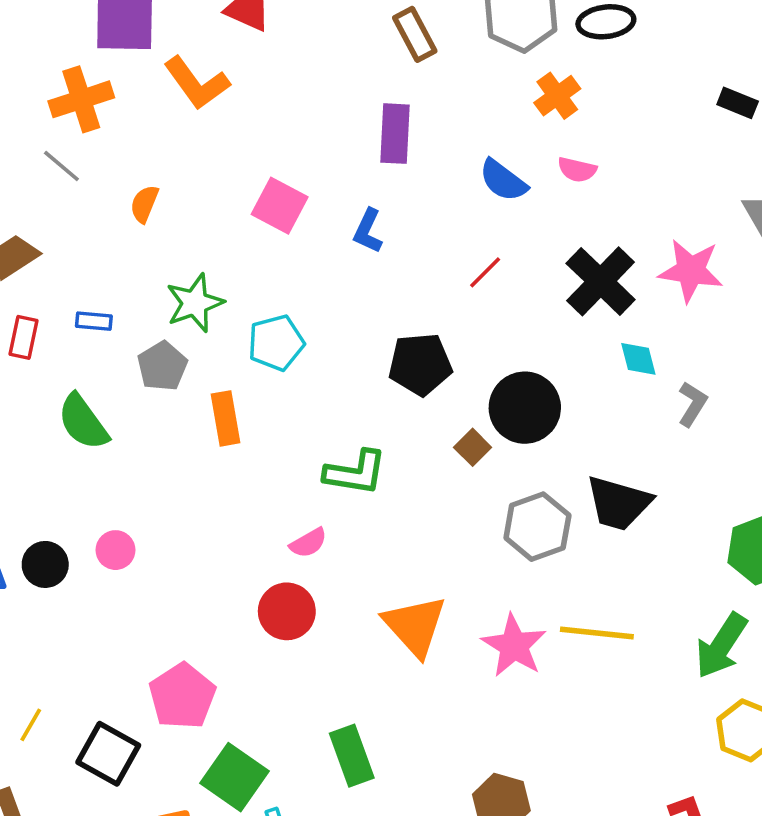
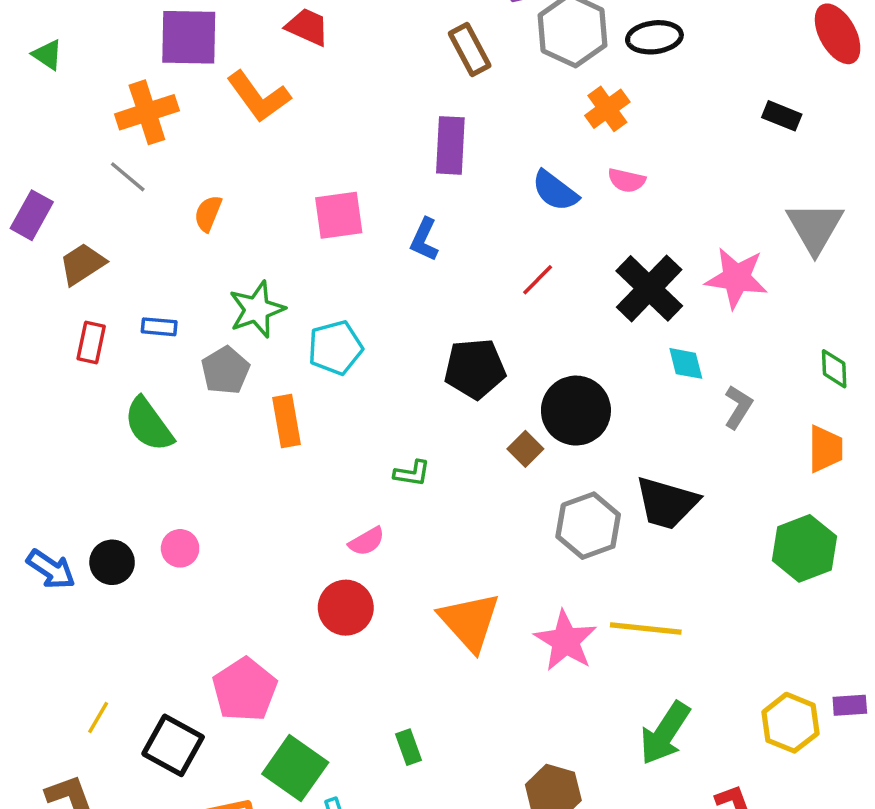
pink square: (280, 206) -> (339, 215), turned -36
green L-shape: (355, 473) -> (412, 473), size x0.6
green arrow: (721, 646) -> (665, 733), moved
green rectangle: (352, 756) -> (409, 747), size x0.6

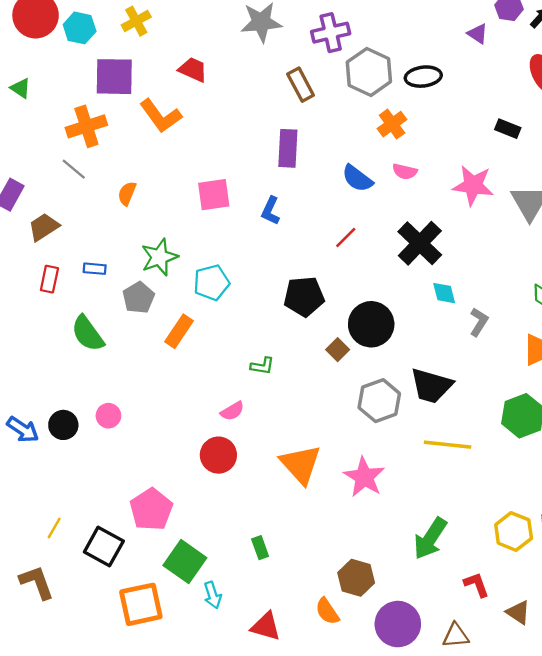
pink star: (736, 278) -> (473, 185), moved
orange rectangle: (286, 421) -> (179, 331), turned 44
yellow line: (646, 629) -> (448, 445), moved

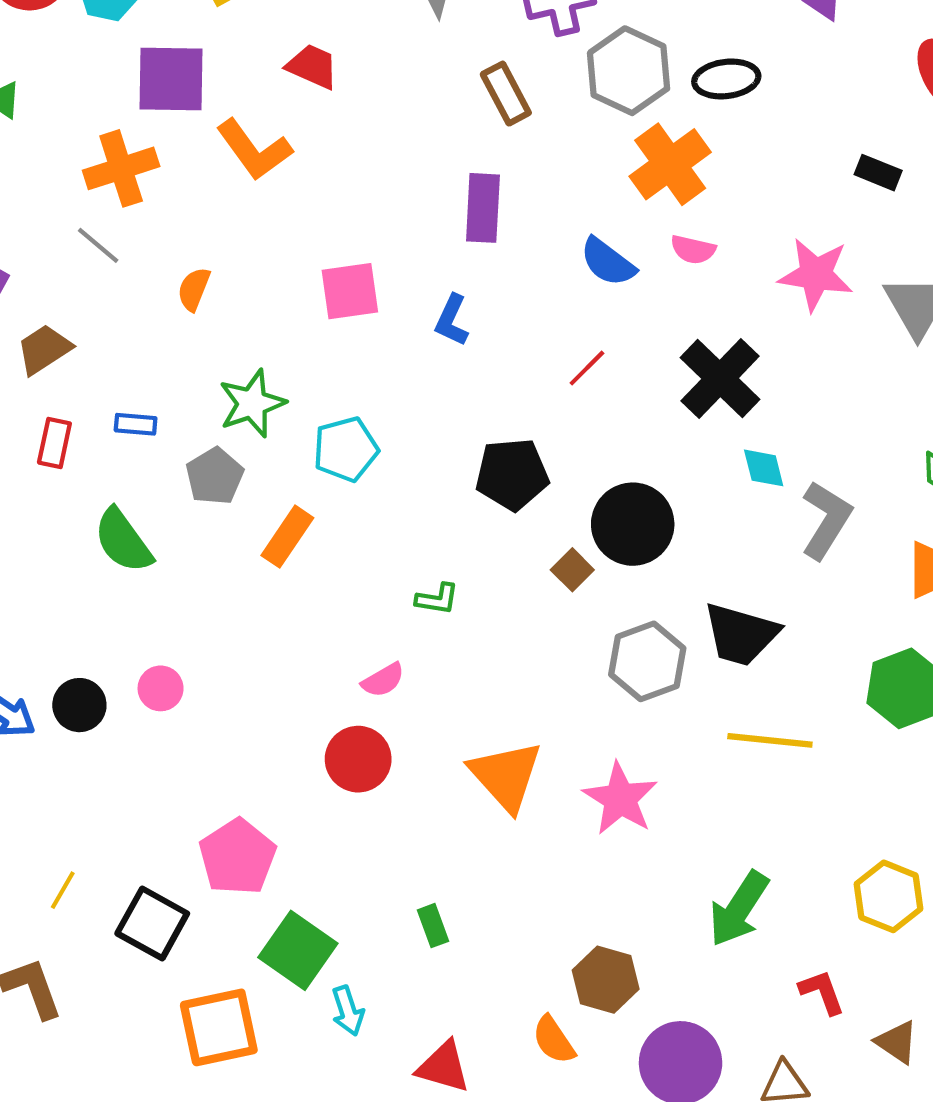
orange cross: (392, 124) -> (670, 164), size x1.5
gray L-shape: (479, 322) -> (826, 520), size x1.5

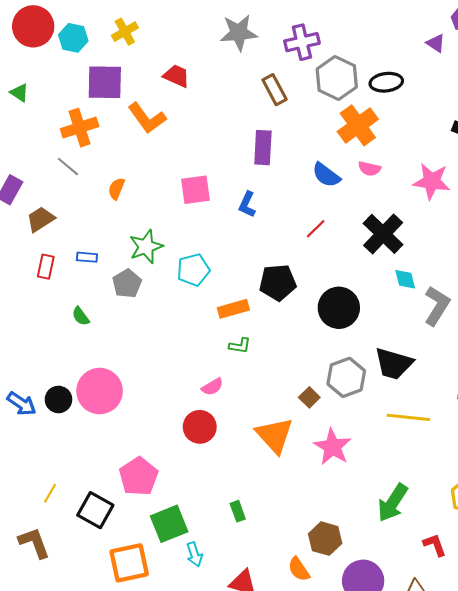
orange rectangle: (287, 537) -> (233, 309), moved, turned 40
green semicircle: (123, 541) -> (81, 316), size x0.6
brown square: (572, 570) -> (309, 397), moved
pink circle: (161, 688) -> (100, 391), size x2.0
green square: (298, 950) -> (169, 524), turned 33

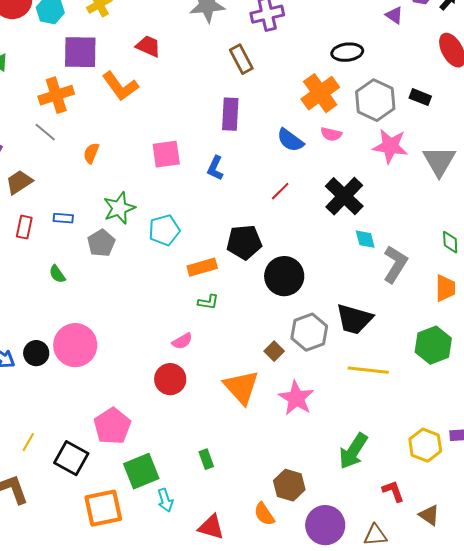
gray hexagon: (337, 78) -> (375, 100), moved
black circle: (339, 308) -> (284, 276), moved

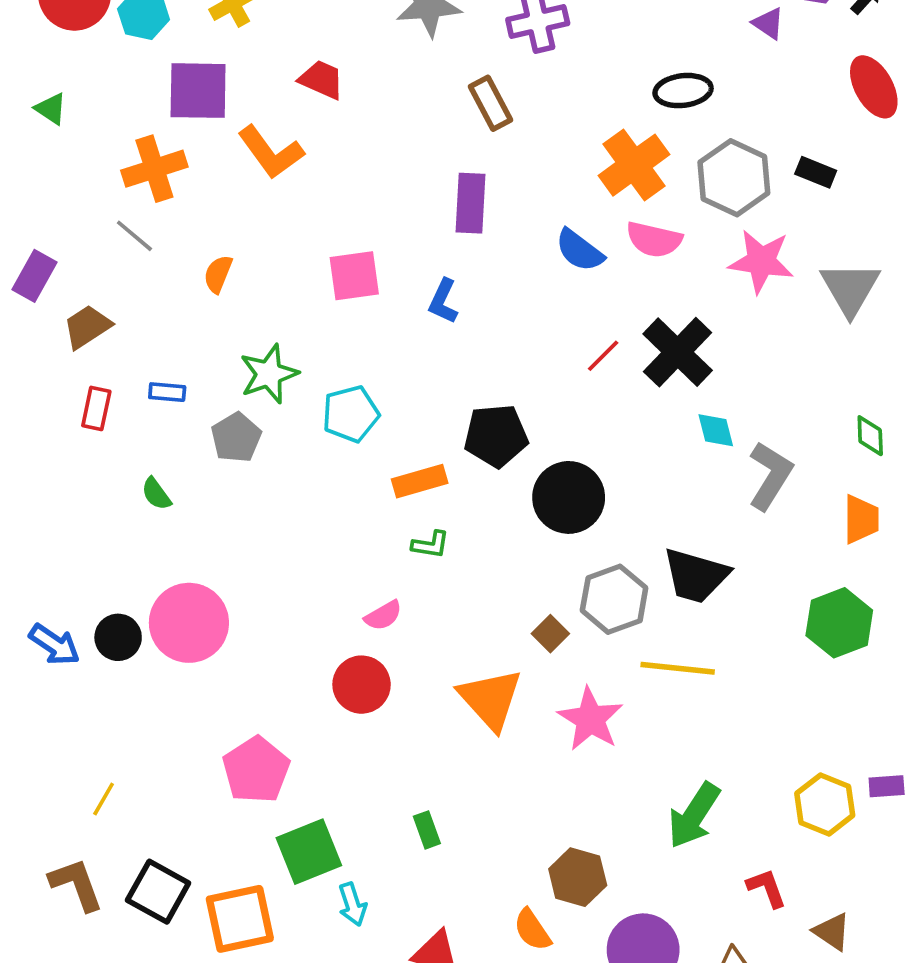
pink semicircle: (331, 134) -> (654, 239), size x1.4
red line: (280, 191) -> (603, 356), moved
yellow line: (368, 370) -> (678, 668), moved
black square: (71, 458) -> (158, 892), moved

